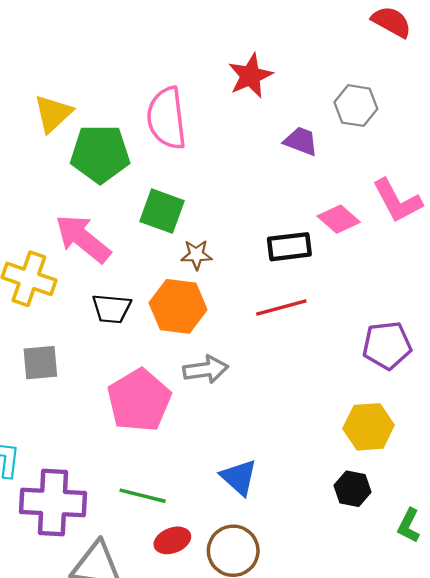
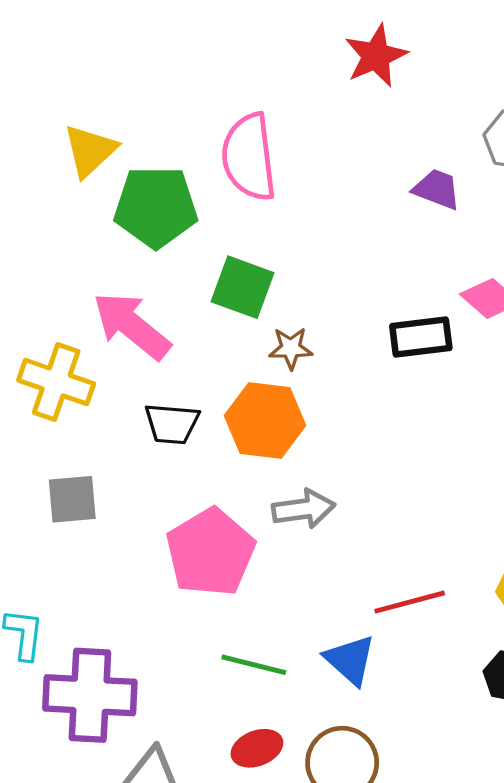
red star: (250, 76) -> (376, 56), moved
red line: (281, 307) -> (410, 602), moved
green line: (143, 496) -> (254, 665), moved

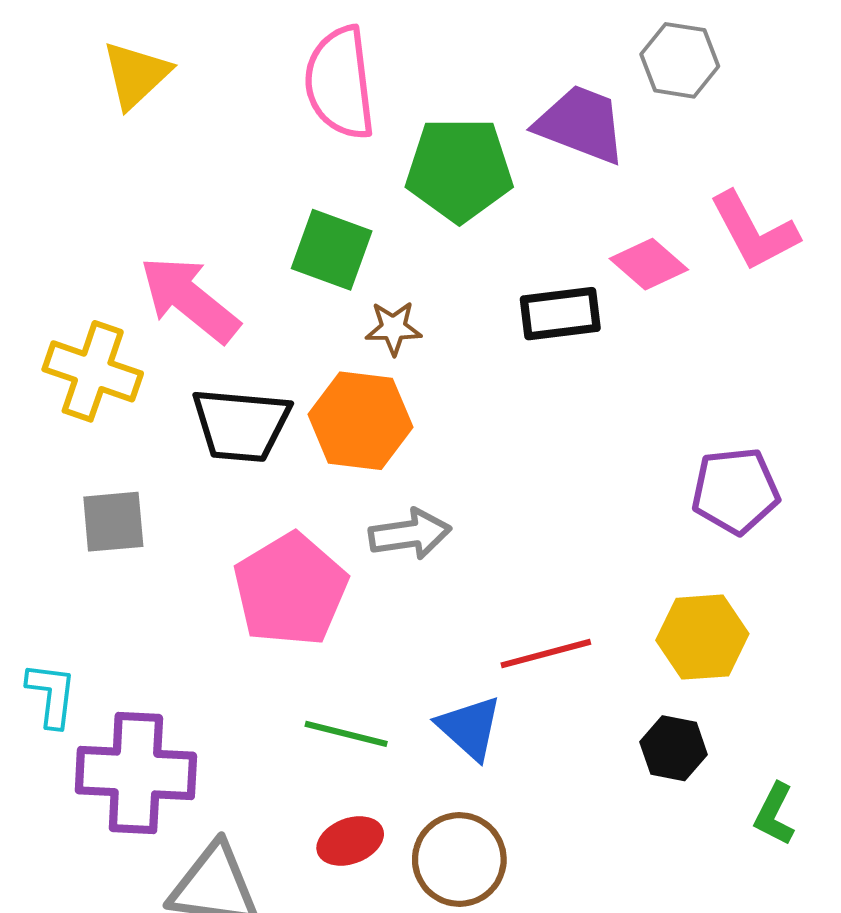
purple trapezoid: (437, 189) -> (581, 124), size x1.5
green pentagon: (156, 207) -> (459, 169), moved
black trapezoid: (172, 424) -> (241, 425), size x1.4

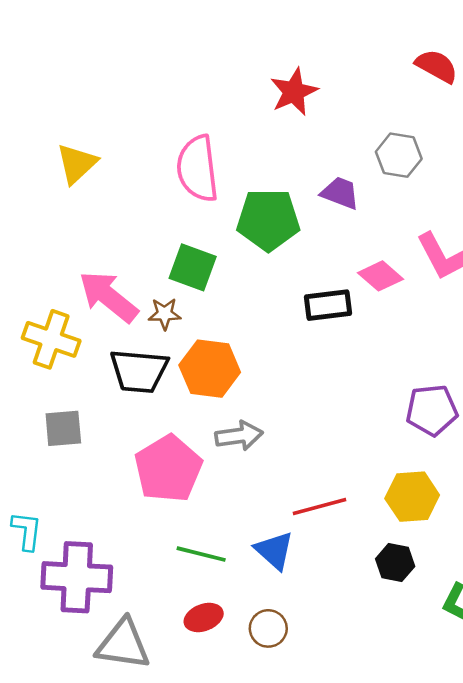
purple trapezoid: (581, 124) -> (340, 193), size x0.7
brown star: (393, 328) -> (165, 314), moved
brown circle: (459, 859) -> (268, 628), size x0.7

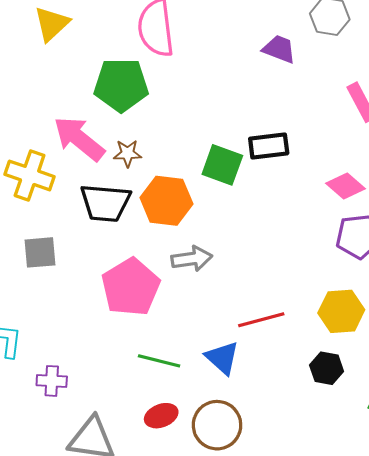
green pentagon: (268, 220) -> (121, 85), moved
green square: (193, 267) -> (222, 165), moved
pink diamond: (380, 276) -> (346, 186), moved
purple cross: (77, 577) -> (52, 381), size x0.5
brown circle: (268, 628) -> (217, 425), size x1.5

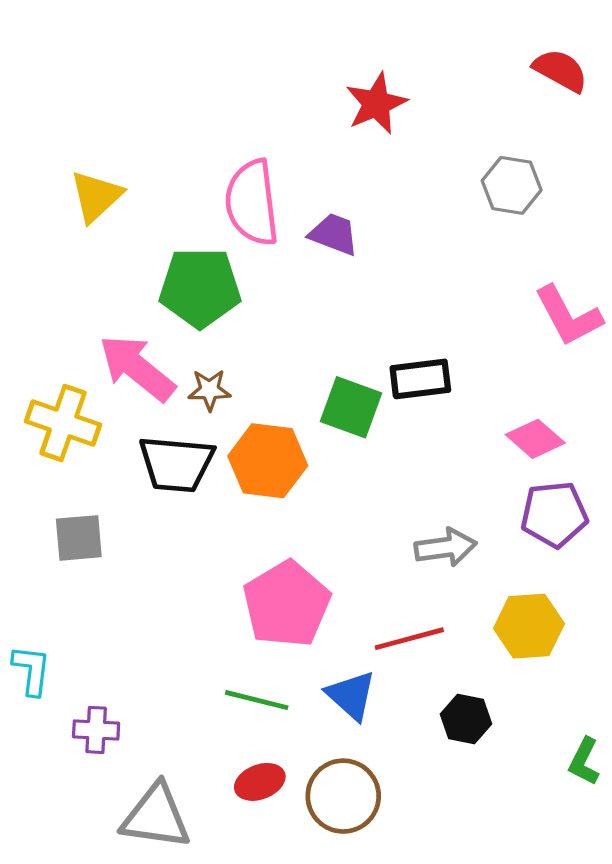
purple trapezoid: (279, 49) -> (334, 234), moved
gray arrow: (192, 259) -> (446, 547), moved
pink pentagon: (131, 287) -> (287, 604), moved
black hexagon: (327, 368) -> (466, 719), moved

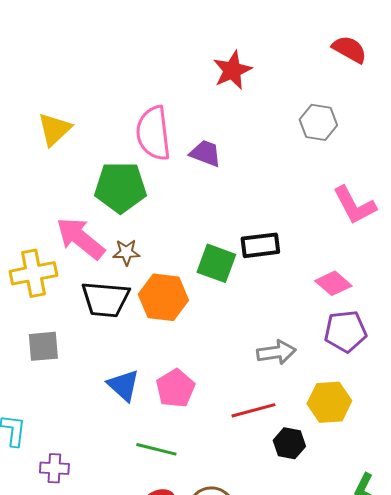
yellow cross: (63, 423) -> (33, 273), turned -30
pink pentagon: (287, 604) -> (175, 388), size x0.7
blue triangle: (351, 695) -> (123, 385), moved
black hexagon: (466, 719) -> (289, 443), moved

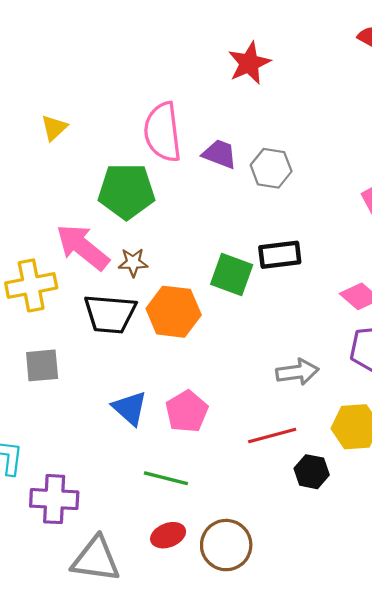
gray hexagon: (318, 122) -> (271, 168), moved
yellow triangle: (54, 129) -> (54, 128), size x0.7
purple cross: (54, 468) -> (54, 499), size x1.5

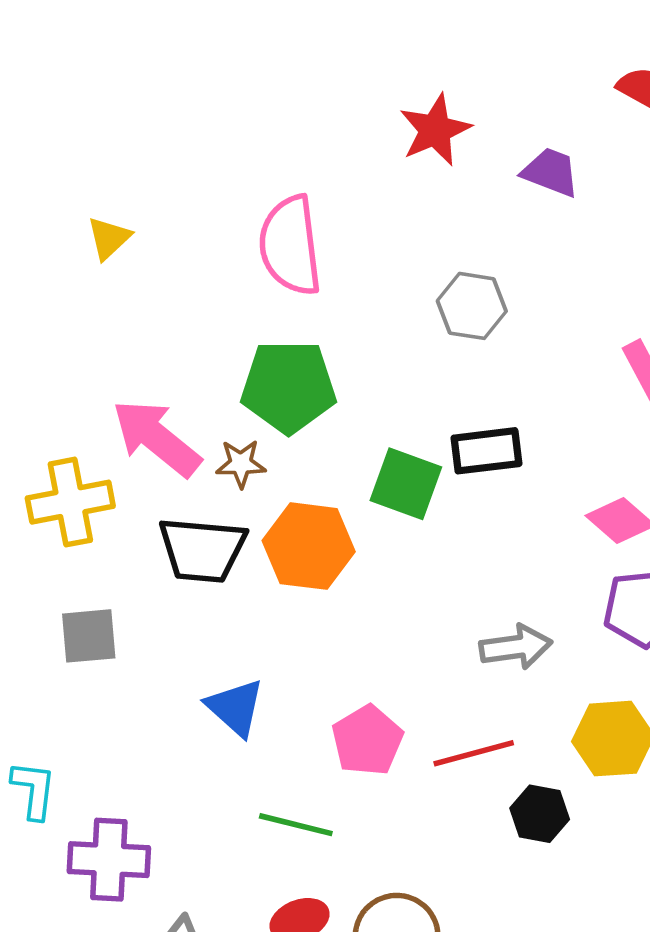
purple trapezoid: (220, 154) -> (551, 172), moved
green pentagon: (126, 191) -> (289, 387), moved
pink pentagon: (187, 411) -> (367, 740), moved

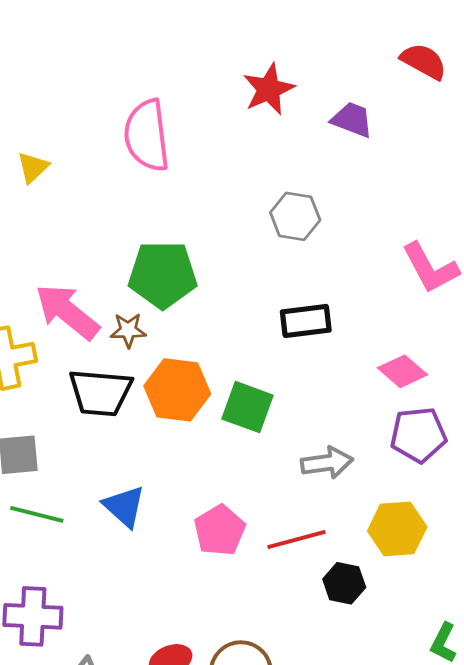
pink semicircle: (290, 245) -> (147, 136), moved
green square: (406, 484) -> (247, 407), moved
green line: (296, 825) -> (37, 514), moved

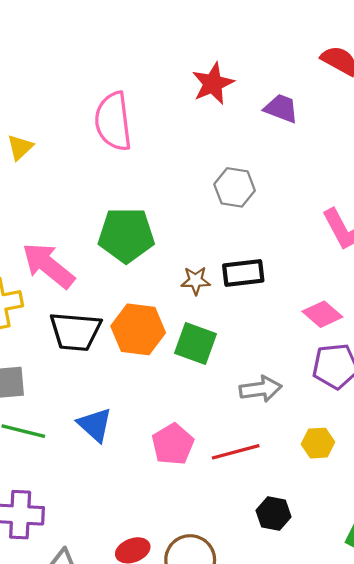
brown star: (128, 330) -> (196, 281), moved
yellow hexagon: (397, 529) -> (318, 443), size x0.7
black hexagon: (344, 583) -> (274, 514), moved

